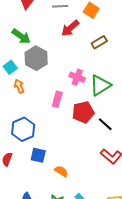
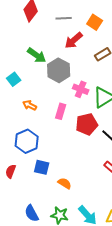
green arrow: (21, 36) -> (37, 55), moved
gray hexagon: (36, 58) -> (59, 70), moved
orange arrow: (19, 86) -> (30, 105), moved, turned -40

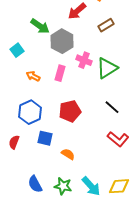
pink rectangle: (61, 111) -> (60, 73), moved
red pentagon: (87, 124) -> (70, 111), moved

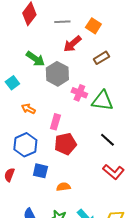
green triangle: (107, 68) -> (102, 101), turned 40
pink rectangle: (60, 73) -> (55, 122), moved
orange semicircle: (68, 154) -> (63, 187), turned -40

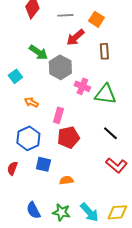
brown rectangle: (101, 58) -> (104, 51), turned -63

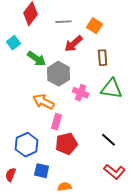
cyan square: (15, 76) -> (14, 43), moved
green triangle: (105, 94) -> (112, 89), moved
orange arrow: (31, 102) -> (44, 102), moved, size x1.5

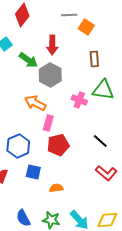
gray line: (64, 22) -> (69, 15), moved
red arrow: (74, 44) -> (52, 45), moved, turned -48
pink cross: (81, 93) -> (79, 100), moved

